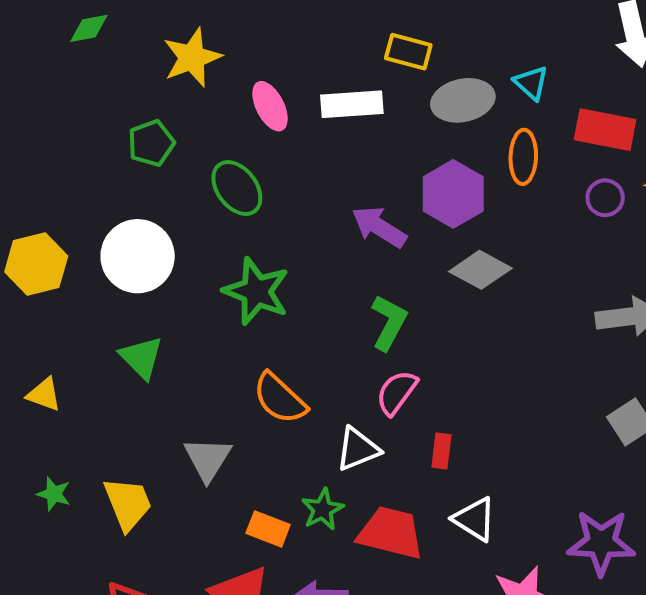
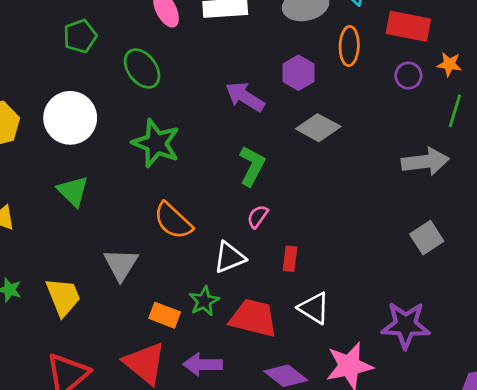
purple hexagon: (453, 194) -> (298, 73), size x0.7
pink semicircle: (397, 393) -> (258, 217), size x0.7

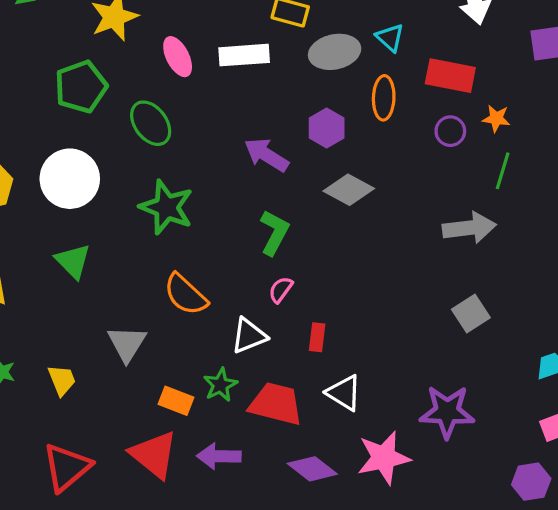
green pentagon: (80, 36) -> (81, 87), size x1.4
yellow trapezoid: (63, 297) -> (62, 380), size x0.7

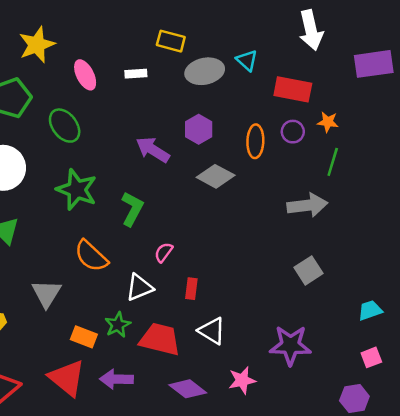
white rectangle: (244, 55) -> (136, 74), size x0.6
orange ellipse: (384, 98) -> (255, 141), moved
green L-shape: (274, 233) -> (132, 209), moved
pink star: (384, 458) -> (242, 380), size x0.7

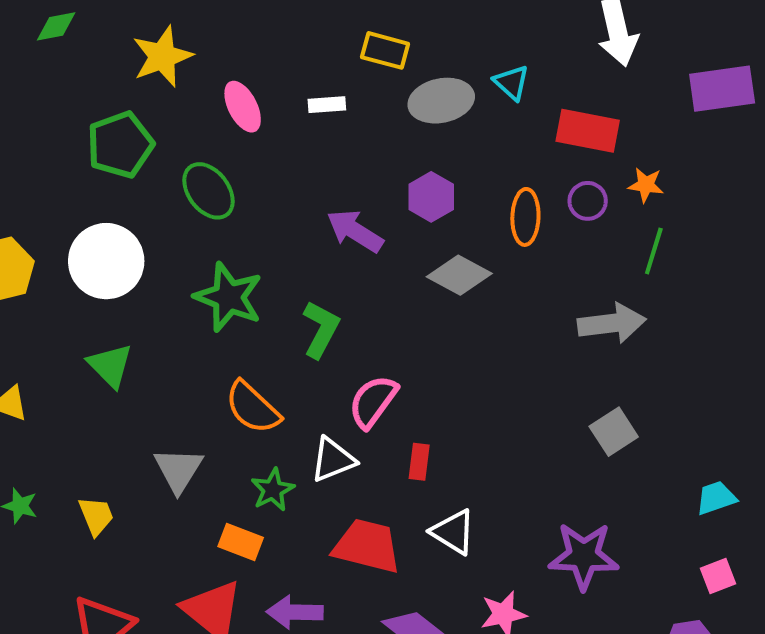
pink semicircle: (164, 252) -> (373, 402), size x1.6
green star: (118, 325) -> (273, 490), moved

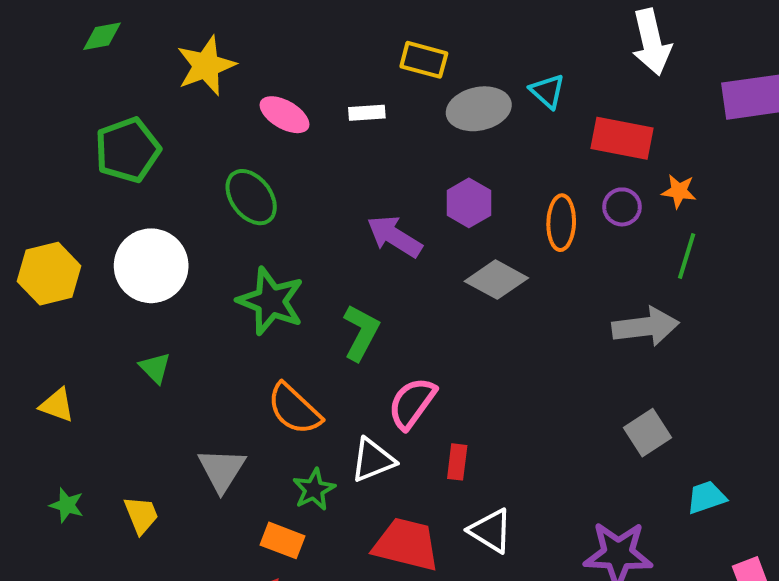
pink ellipse: (243, 107) -> (285, 115), turned -33
green pentagon: (120, 145) -> (128, 150), moved
green triangle: (110, 365) -> (155, 368), size x0.7
cyan trapezoid: (716, 498) -> (706, 497), moved

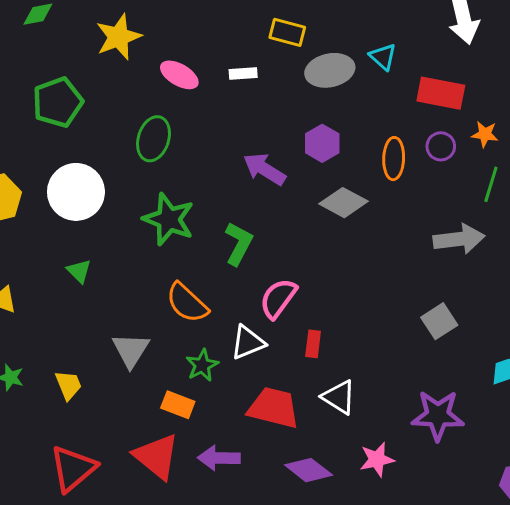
green ellipse: (251, 197) -> (153, 139), turned 54
gray square: (647, 433) -> (439, 321), moved

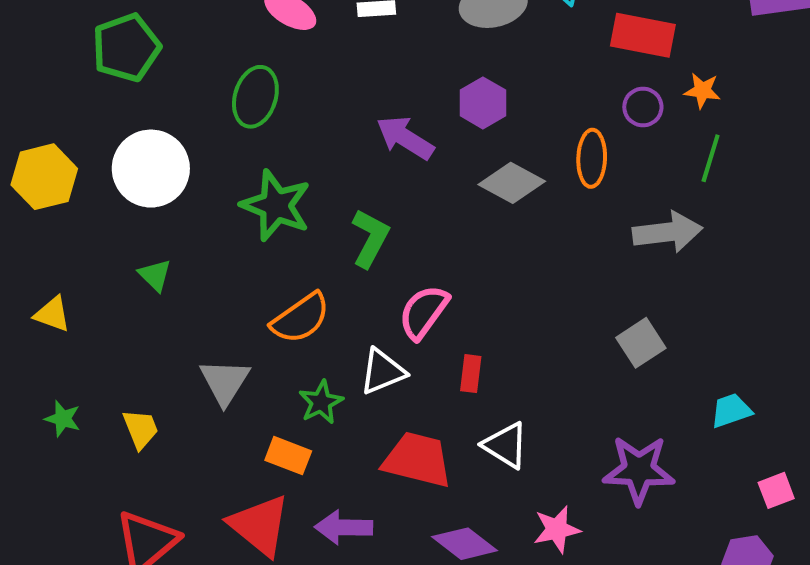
orange ellipse: (394, 159) -> (592, 158), moved
orange semicircle: (187, 303) -> (301, 318), turned -78

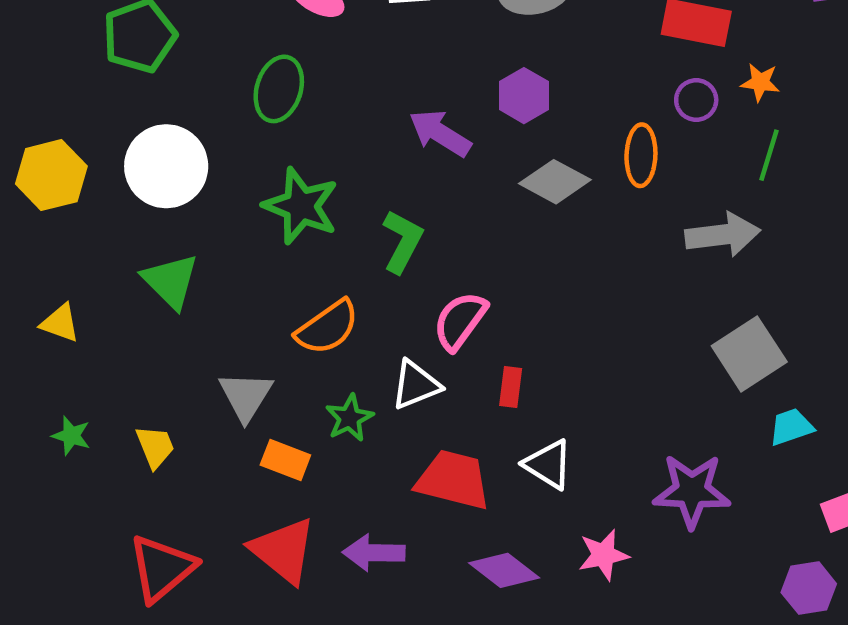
green triangle: (155, 275) -> (171, 281), size x1.6
gray square: (641, 343) -> (749, 354), moved, size x1.4
orange rectangle: (288, 456) -> (285, 460), moved

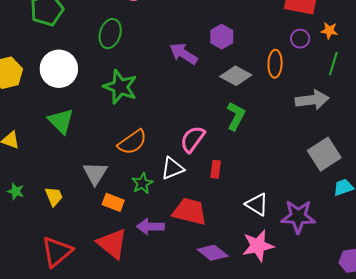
green L-shape: (402, 241) -> (236, 116), moved
white triangle: (548, 464) -> (257, 204), moved
purple arrow: (374, 553) -> (150, 227), moved
pink star: (603, 555) -> (258, 246), size x1.4

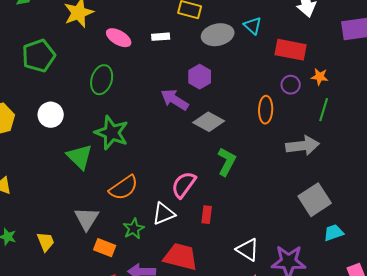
purple hexagon: (222, 37) -> (200, 77), moved
white circle: (59, 69) -> (51, 115), size x0.7
gray diamond: (236, 76) -> (209, 122), moved
green triangle: (61, 121) -> (80, 157), moved

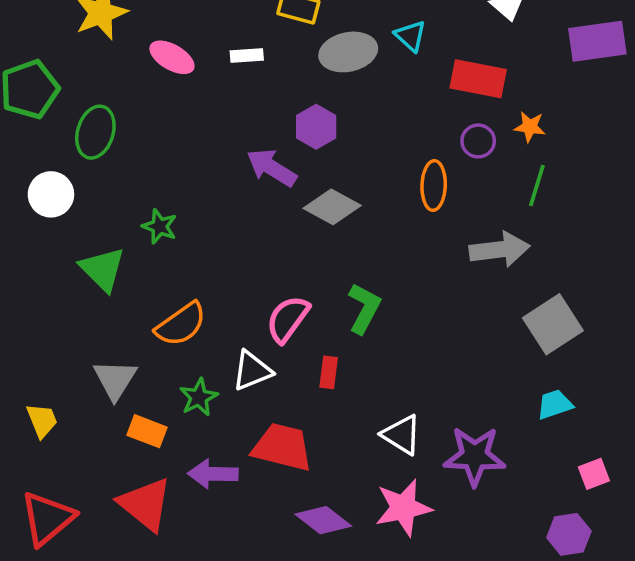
green ellipse: (102, 80) -> (95, 132), moved
green star: (112, 133) -> (159, 226), size x0.6
green L-shape: (227, 162) -> (364, 308), moved
gray square: (315, 200) -> (553, 324), moved

